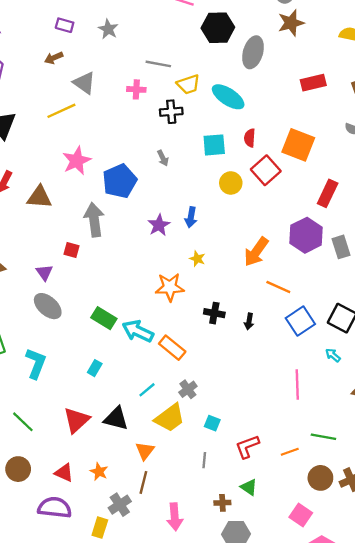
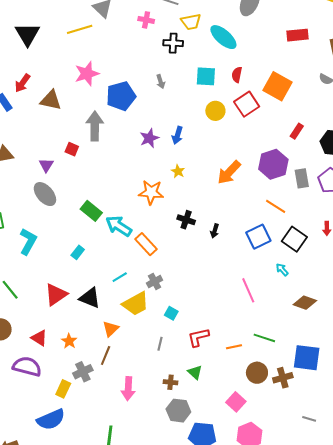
red rectangle: (328, 193) -> (297, 131), size x0.7
orange line: (278, 287) -> (276, 206), moved
pink line: (297, 384) -> (248, 290), turned -30

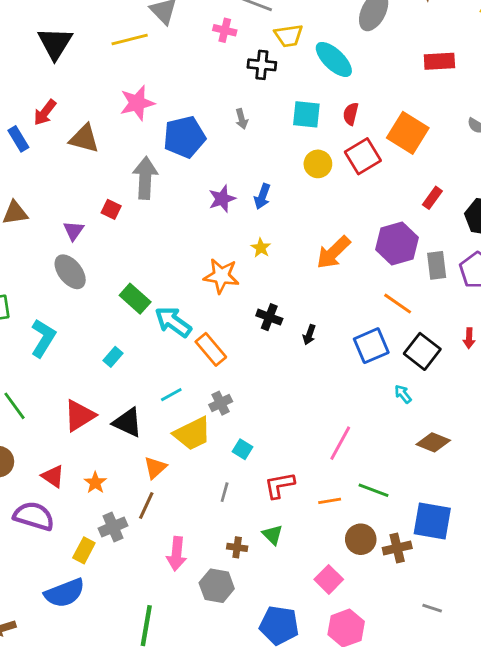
pink line: (248, 290) -> (340, 443), moved, turned 50
gray hexagon: (178, 411) -> (217, 586), moved

